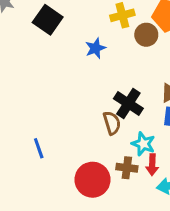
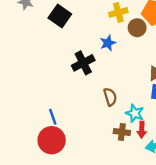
blue star: (95, 48) -> (108, 43), moved
black cross: (128, 103) -> (83, 63), moved, turned 30
red circle: (93, 180) -> (52, 140), moved

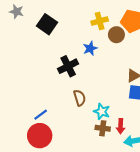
brown semicircle: (110, 97) -> (80, 98), moved
cyan star: (135, 113) -> (102, 111), moved
blue line: (53, 117) -> (41, 115), turned 72

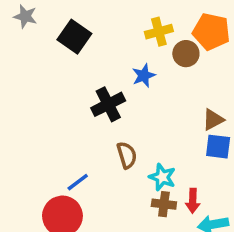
blue line: (41, 115) -> (78, 182), moved

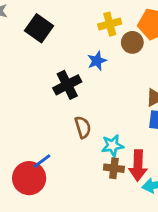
cyan star: (162, 177) -> (113, 146), turned -30
blue line: (78, 182) -> (42, 161), moved
red arrow: (193, 201) -> (138, 165), size x1.5

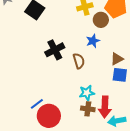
blue star: (97, 61) -> (93, 41), moved
brown semicircle: (83, 127) -> (79, 61), moved
red circle: (29, 178) -> (49, 116), moved

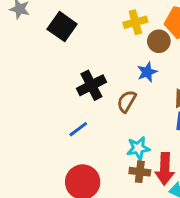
brown semicircle: (79, 61) -> (127, 101), turned -133
blue line: (37, 104) -> (78, 129), moved

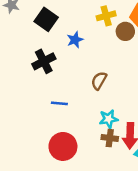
blue star: (147, 72) -> (75, 40), moved
black cross: (91, 85) -> (44, 61), moved
blue line: (78, 129) -> (59, 103), turned 42

